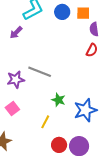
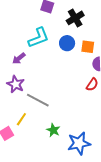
purple star: (16, 80) -> (16, 84), moved, turned 30
yellow line: (45, 122) -> (21, 119), moved

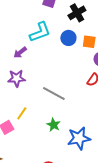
purple star: (16, 84) -> (17, 78), turned -30
gray line: (38, 100) -> (54, 93), moved

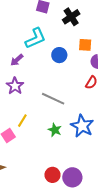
blue circle: (68, 38) -> (59, 55), moved
purple star: (17, 78) -> (15, 86), turned -30
blue star: (79, 138) -> (82, 126), moved, turned -30

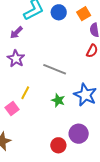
orange square: (85, 45) -> (84, 14), turned -32
blue circle: (59, 55) -> (59, 12), moved
purple circle: (72, 177) -> (79, 134), moved

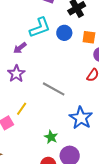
orange square: (84, 14) -> (89, 37), turned 32
green star: (58, 100) -> (51, 137), moved

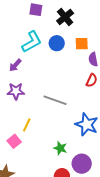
purple star: (16, 74) -> (16, 91), turned -30

